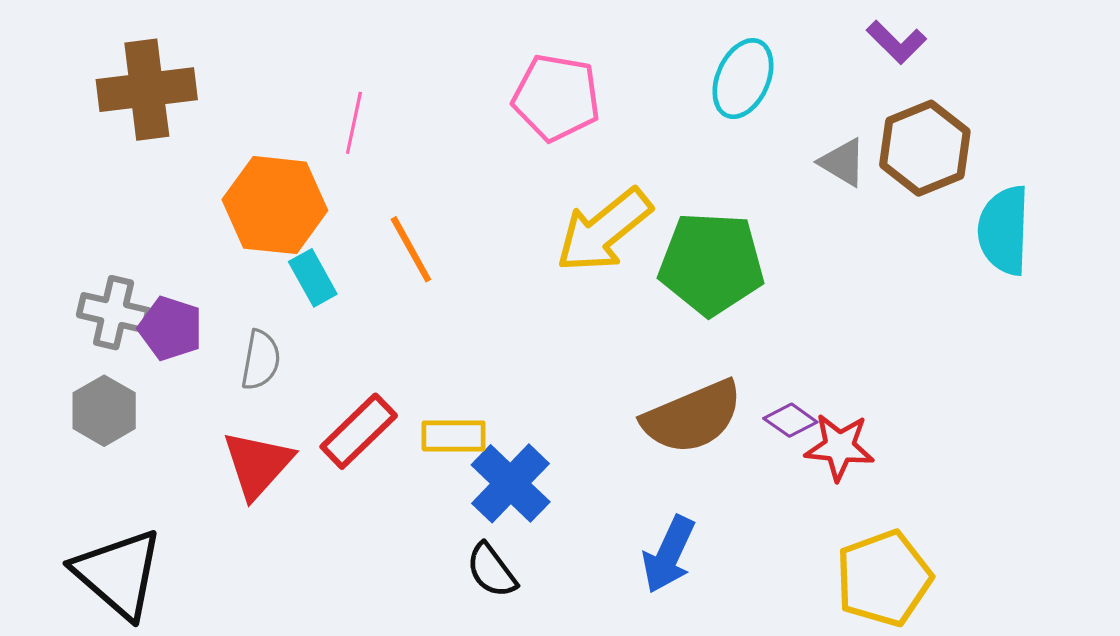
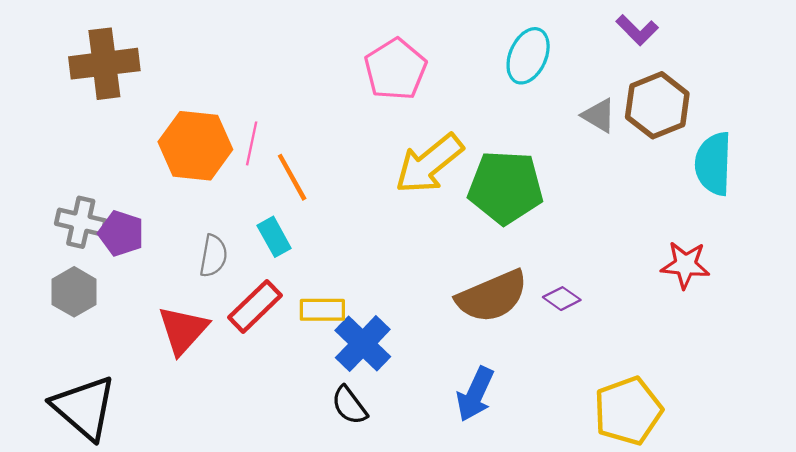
pink pentagon: (556, 98) -> (395, 69), turned 30
pink line: (354, 123) -> (252, 143), moved
cyan rectangle: (313, 278) -> (274, 237), moved
gray semicircle: (261, 360) -> (213, 256), moved
red star: (839, 447) -> (685, 265), moved

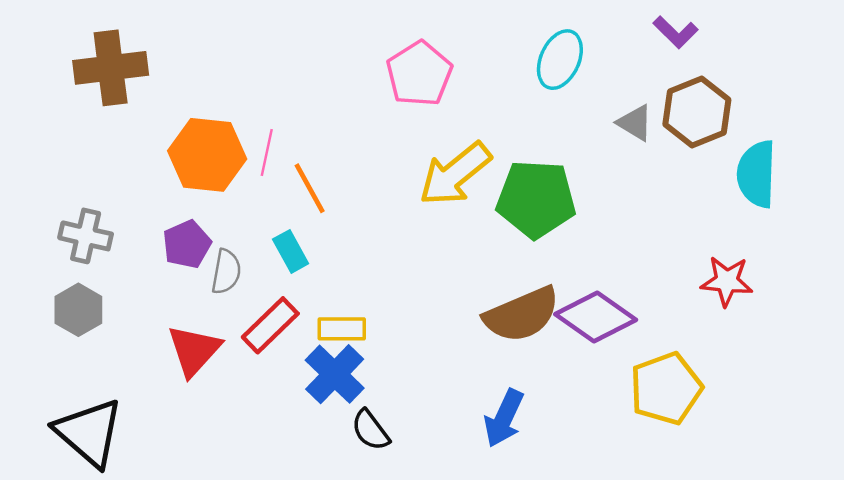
purple pentagon: (121, 233) -> (187, 244), moved, turned 30
purple diamond: (562, 299) -> (596, 317), size x2.0
blue cross: (363, 344) -> (335, 374), moved
yellow pentagon: (628, 411) -> (666, 388), moved

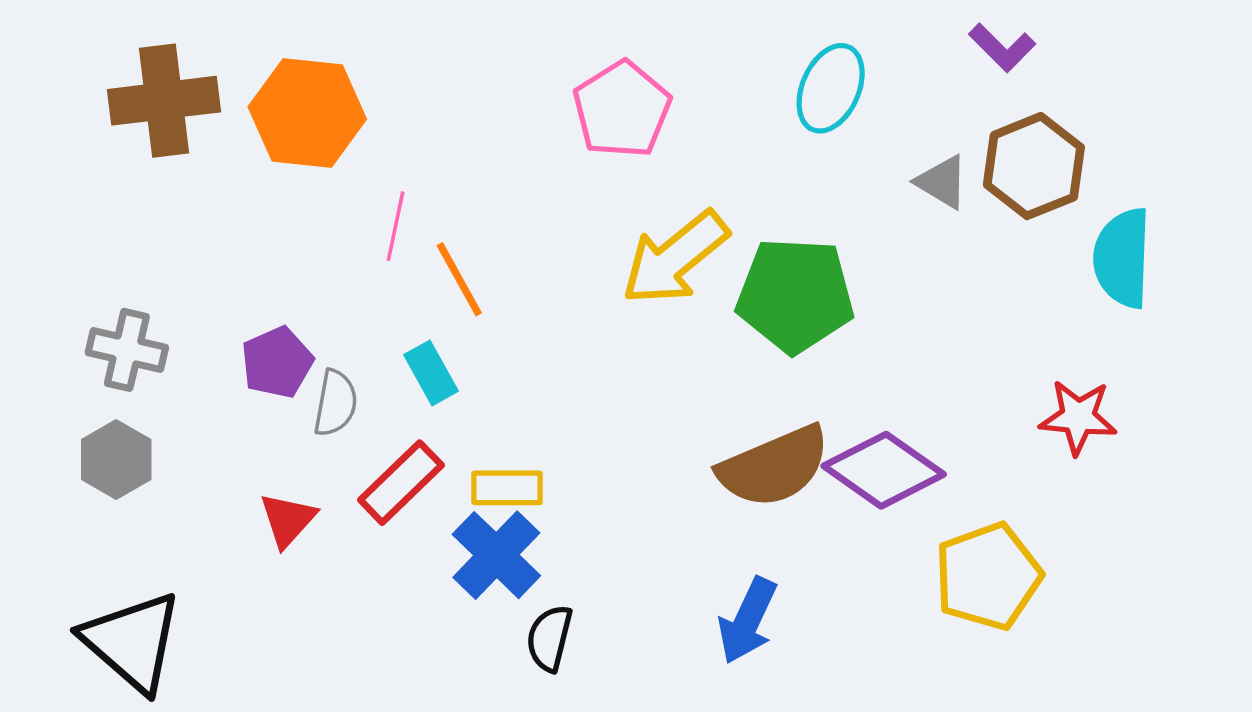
orange hexagon: (207, 155) -> (307, 113), moved
red triangle: (194, 350) -> (288, 520), size x0.7
black semicircle: (370, 430) -> (549, 638), turned 51

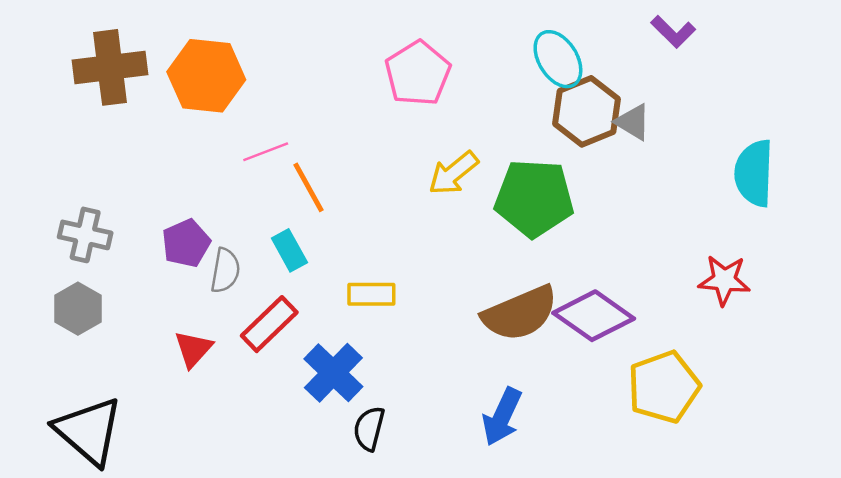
cyan ellipse: (831, 88) -> (558, 59), turned -56
brown hexagon: (1034, 166) -> (586, 111), moved
pink line: (396, 226) -> (266, 152), turned 57
yellow arrow: (675, 258) -> (453, 173), size x0.7
yellow rectangle: (507, 488) -> (371, 294), moved

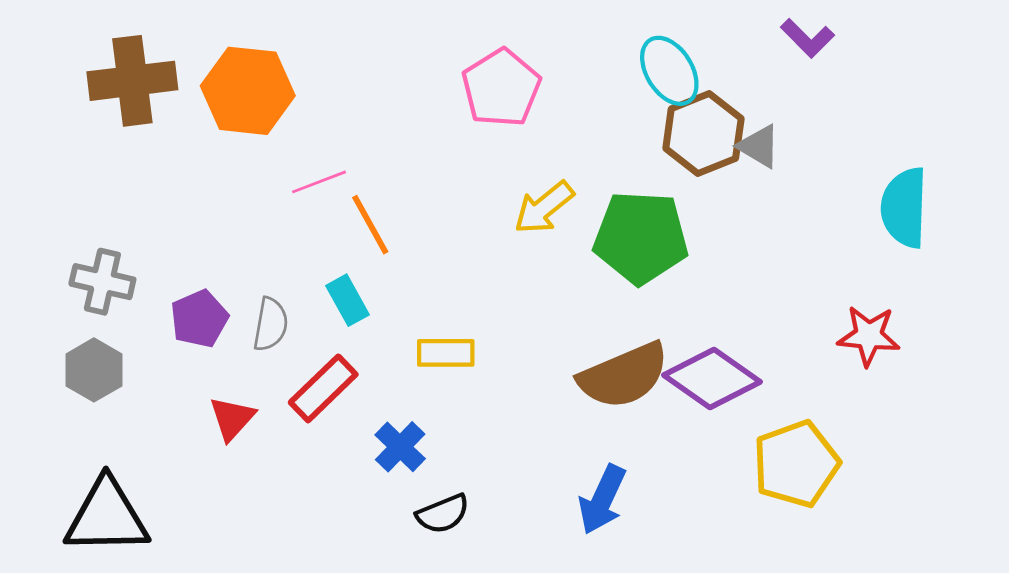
purple pentagon: (186, 243) -> (199, 319), moved
blue cross: (333, 373) -> (400, 447), size x0.7
black semicircle: (369, 429) -> (443, 514), turned -126
black triangle: (89, 431) -> (107, 517), turned -42

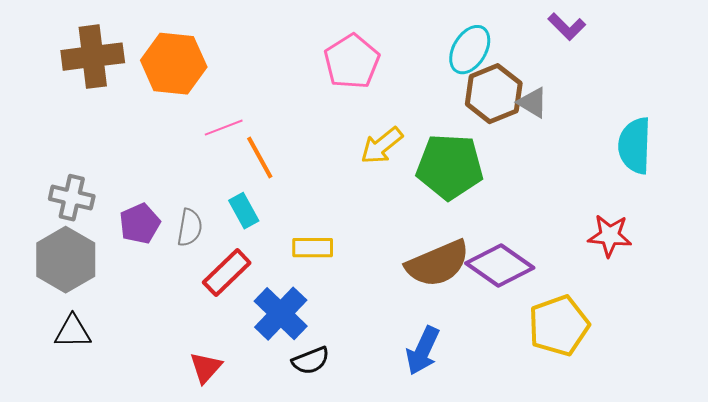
cyan ellipse: (669, 71) -> (470, 50), turned 63
gray hexagon: (94, 370) -> (66, 260), size x1.5
red triangle: (232, 418) -> (206, 368), moved
blue cross: (400, 447) -> (281, 314), size x1.5
black triangle: (107, 517) -> (73, 332), moved, size x0.6

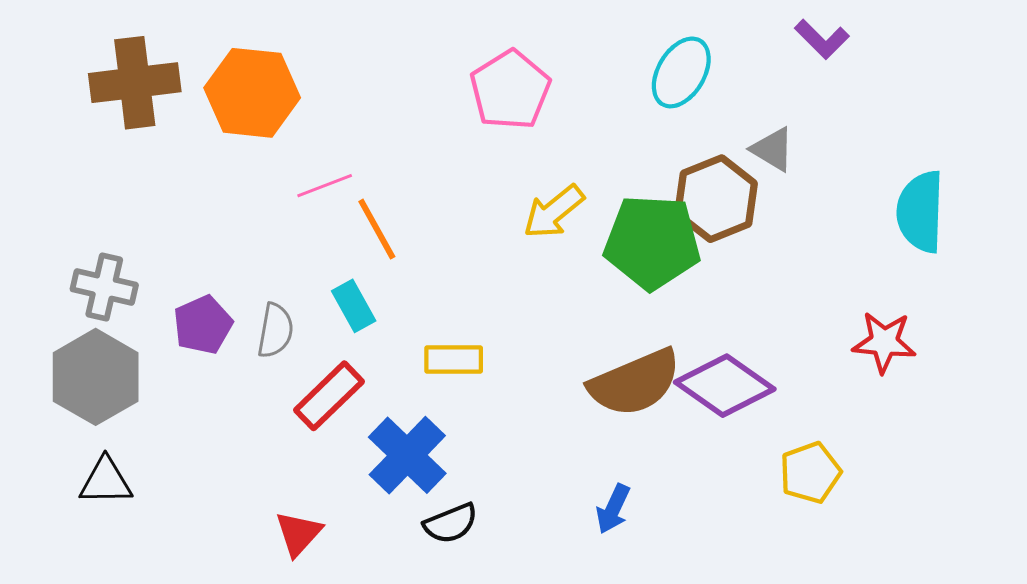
brown hexagon: (494, 94) -> (716, 199), moved
yellow pentagon: (559, 326) -> (810, 473), size x0.7
blue arrow: (423, 351) -> (613, 509), size x0.7

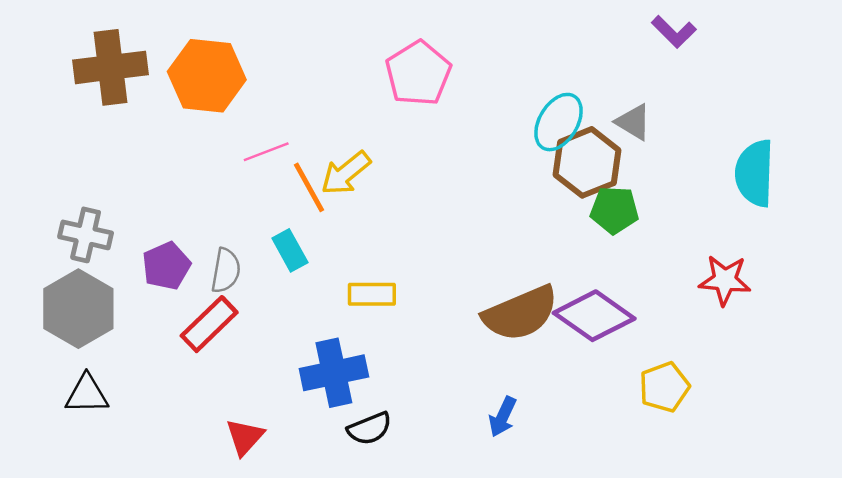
cyan ellipse: (681, 72) -> (558, 122), moved
yellow arrow: (554, 212) -> (346, 173), moved
green pentagon: (652, 242) -> (614, 210), moved, size x0.6
red rectangle: (329, 396) -> (209, 324), moved
blue cross: (407, 455) -> (334, 373), turned 34

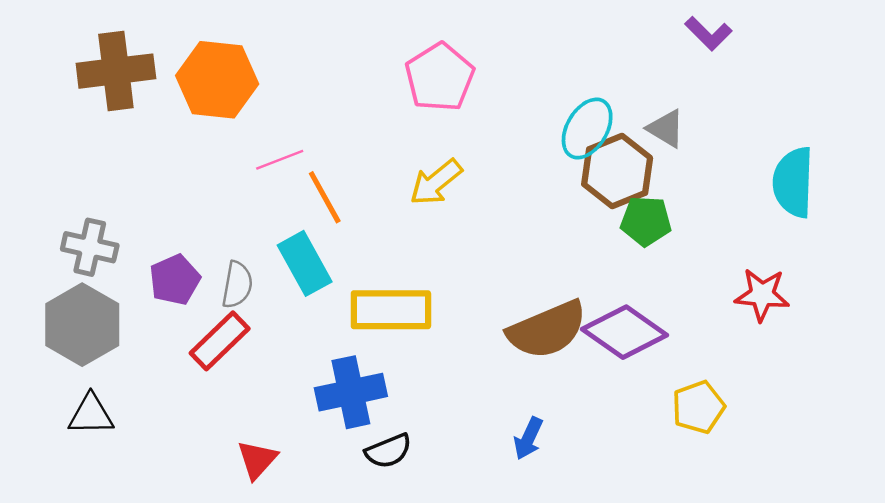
yellow arrow: (346, 173) -> (436, 182), moved
cyan rectangle: (290, 250) -> (305, 263), size x1.4
yellow rectangle: (372, 294) -> (391, 310), size x1.6

